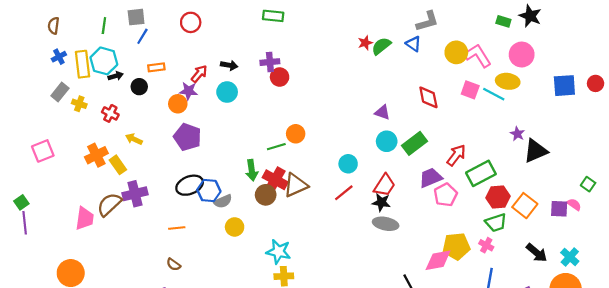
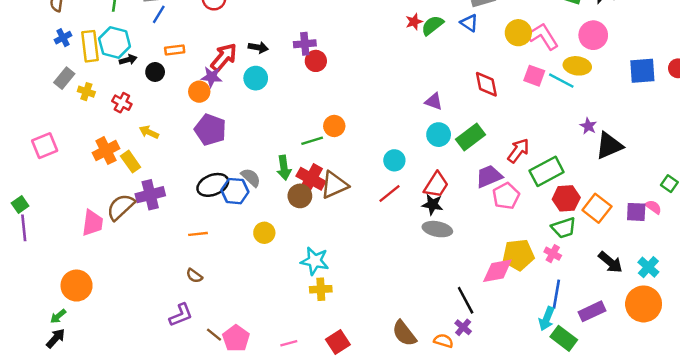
red arrow: (199, 74) -> (224, 57), size x1.4
gray semicircle: (223, 201) -> (251, 178), moved, turned -114

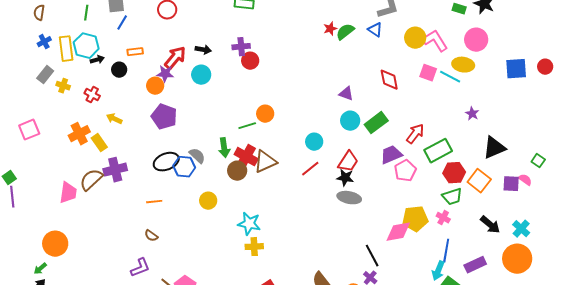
black triangle: (609, 146) -> (494, 148), moved

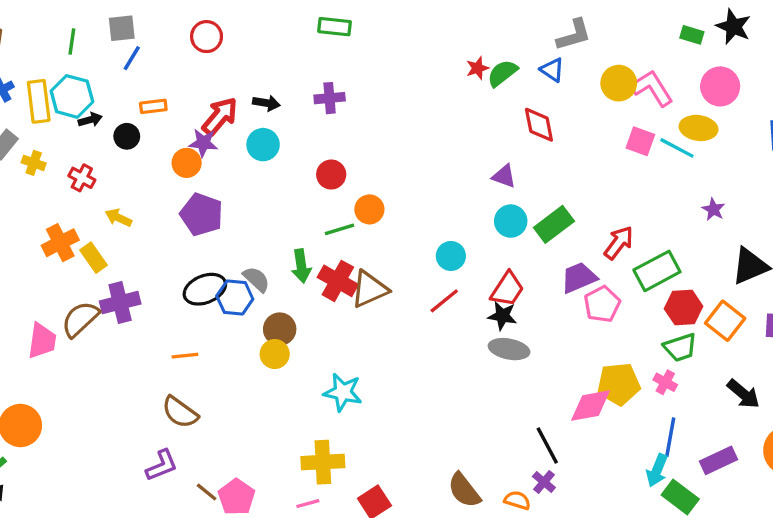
red circle: (250, 61) -> (331, 175), moved
red diamond: (389, 80) -> (539, 125), moved
brown circle: (237, 171) -> (280, 329), moved
brown semicircle: (151, 236) -> (180, 412), size x1.6
yellow cross: (254, 247) -> (323, 462), moved, size x1.4

